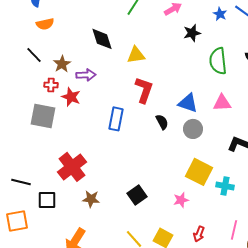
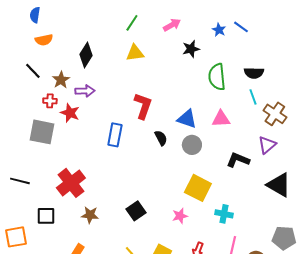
black diamond: (102, 39) -> (86, 55), moved, turned 50
yellow triangle: (136, 55) -> (135, 53), moved
black line: (21, 182) -> (20, 181), moved
cyan cross: (225, 186) -> (224, 214), moved

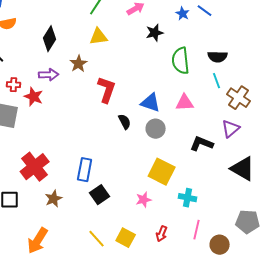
brown star: (61, 80) -> (79, 64), moved
blue rectangle: (115, 135) -> (85, 170), moved
brown star: (90, 215) -> (54, 199), turned -30

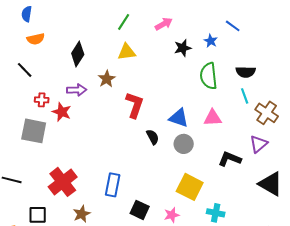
blue star: (183, 14) -> (211, 41), moved
black square: (100, 195) -> (140, 210), moved, turned -30

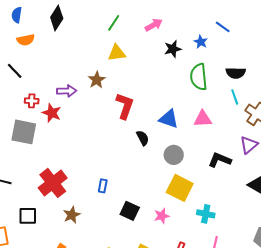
black diamond: (78, 54) -> (57, 18), moved
gray circle: (184, 144) -> (174, 155), moved
blue rectangle: (113, 185) -> (103, 186), size x0.6

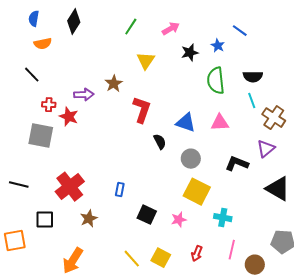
yellow triangle: (117, 53) -> (146, 61), moved, turned -48

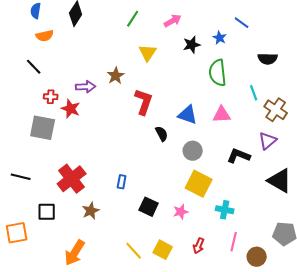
black semicircle: (253, 77) -> (268, 59), moved

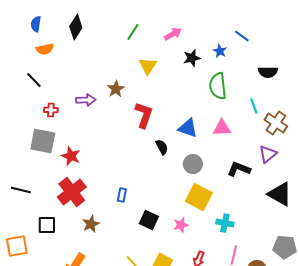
red star: (71, 109) -> (71, 156), moved

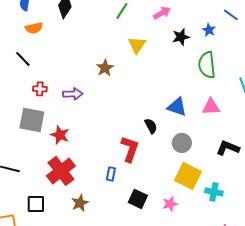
purple arrow: (86, 100) -> (73, 94), moved
red L-shape: (144, 115) -> (130, 149), moved
cyan cross: (225, 223) -> (214, 192), moved

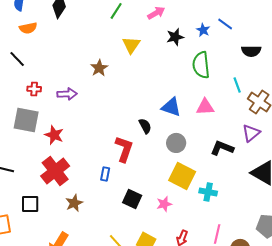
blue line: (231, 15) -> (225, 24), moved

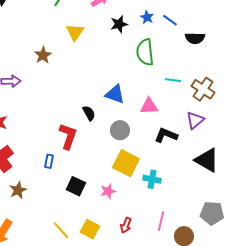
blue line: (225, 24) -> (170, 20), moved
cyan line: (237, 85) -> (173, 80), moved, turned -63
pink triangle: (205, 107) -> (149, 106), moved

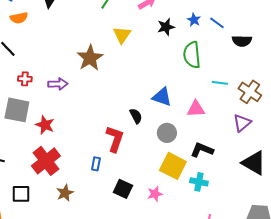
brown star: (43, 55) -> (90, 58), size x1.5
black L-shape: (166, 135) -> (202, 150), moved

